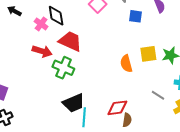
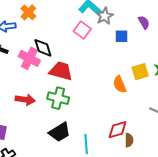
pink cross: (41, 24) -> (29, 58), size x1.5
red arrow: (42, 51) -> (25, 100), moved
black trapezoid: (74, 103) -> (60, 132), moved

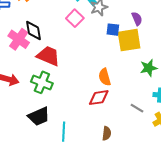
yellow square: (140, 72) -> (129, 40), moved, size x1.4
red diamond: (118, 130) -> (99, 98), moved

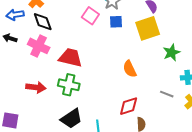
blue square: (113, 30) -> (116, 22), moved
black diamond: (33, 31) -> (43, 22), moved
red diamond: (99, 98) -> (129, 106), moved

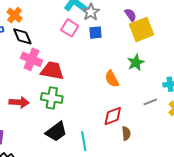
yellow square: (148, 28) -> (142, 29), moved
pink cross: (39, 46) -> (32, 59), moved
green star: (172, 53) -> (136, 63), moved
gray line: (167, 94) -> (150, 102), turned -40

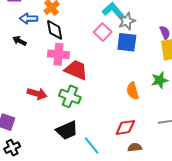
blue square: (96, 33) -> (127, 42), size x1.5
pink cross: (32, 59) -> (58, 54), turned -30
brown semicircle: (126, 133) -> (135, 147), turned -104
cyan line: (84, 141) -> (92, 146), turned -42

